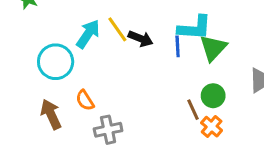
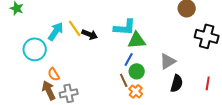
blue line: (178, 46) -> (129, 59), moved, turned 32
green triangle: (213, 48) -> (137, 40), turned 42
brown arrow: (51, 114) -> (49, 90), moved

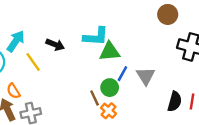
yellow line: (75, 28) -> (33, 62), moved
blue line: (129, 59) -> (122, 74), moved
gray triangle: (168, 61) -> (146, 76), turned -30
black semicircle: (177, 83) -> (175, 101), moved

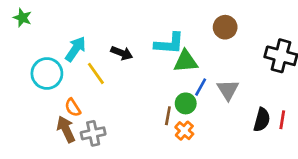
brown circle: (168, 14) -> (225, 27), moved
brown line: (95, 98) -> (168, 116), turned 35

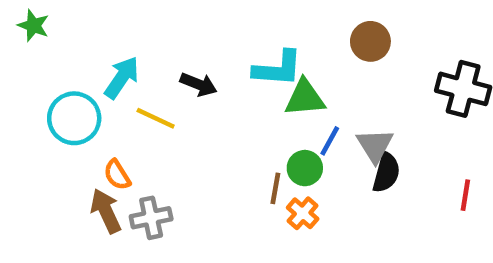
yellow line: (96, 73) -> (156, 118), turned -30
black semicircle: (262, 120) -> (386, 173), moved

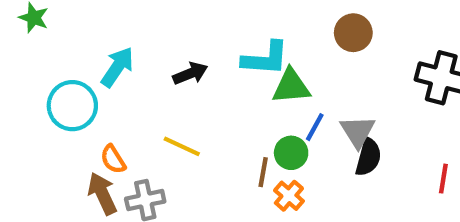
black arrow: (199, 84) -> (190, 73), turned -44
yellow line: (156, 118) -> (182, 146), moved

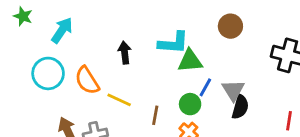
cyan arrow: (117, 67) -> (62, 30), moved
black arrow: (190, 73) -> (125, 53), turned -75
orange semicircle: (113, 159) -> (87, 80), moved, size x1.5
brown line: (263, 172) -> (155, 115), moved

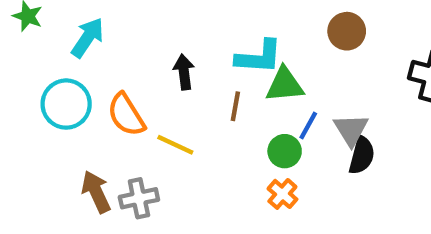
brown line: (155, 115) -> (235, 106), moved

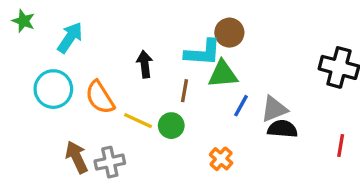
brown circle: (347, 31) -> (229, 33), moved
gray triangle: (351, 130) -> (274, 109), turned 40
green circle: (285, 151) -> (171, 126), moved
black semicircle: (362, 155) -> (283, 129), turned -100

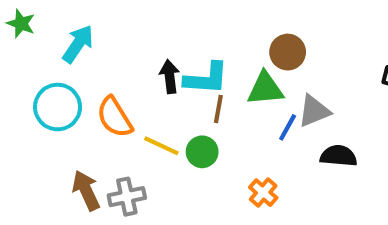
brown circle: (229, 33) -> (288, 52), moved
cyan L-shape: (203, 53) -> (206, 79), moved
gray triangle: (274, 109) -> (314, 111), moved

